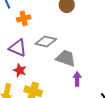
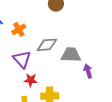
purple triangle: (18, 48) -> (22, 59), turned 42

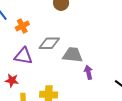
purple triangle: (22, 59) -> (23, 56), turned -42
red star: (31, 80) -> (12, 80), moved

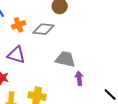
gray diamond: (49, 43) -> (43, 29), moved

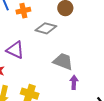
orange cross: (19, 25) -> (23, 11), moved

